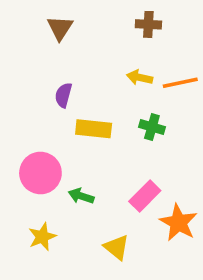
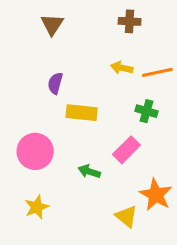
green cross: (152, 127) -> (147, 111), moved
green arrow: (81, 196) -> (89, 171), moved
pink rectangle: (145, 196) -> (126, 150), moved
yellow triangle: (117, 247) -> (126, 216), moved

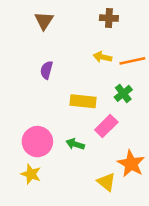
green cross: (147, 111) -> (123, 93), turned 36
yellow rectangle: (82, 113) -> (83, 101), moved
pink circle: (35, 151) -> (37, 142), moved
yellow star: (37, 207) -> (31, 174), turned -30

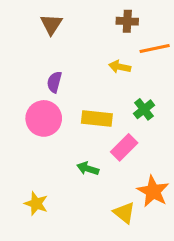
orange line: (132, 61) -> (155, 49), moved
pink circle: (37, 142) -> (44, 118), moved

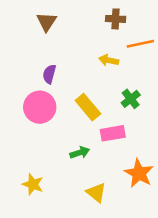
yellow rectangle: (97, 118) -> (88, 107), turned 44
pink rectangle: (124, 147) -> (113, 133), turned 35
green arrow: (88, 169) -> (80, 153), turned 144
yellow triangle: (124, 213) -> (96, 193), moved

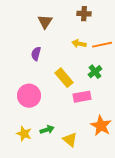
brown triangle: (47, 22) -> (45, 22), moved
orange line: (140, 44) -> (102, 45), moved
pink circle: (40, 107) -> (29, 96), moved
green arrow: (80, 153) -> (47, 130), moved

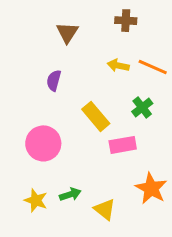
orange line: (102, 45) -> (153, 67), turned 36

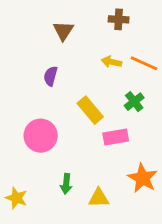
green arrow: (70, 194) -> (66, 184), turned 114
yellow star: (36, 200) -> (17, 198), moved
yellow triangle: (105, 209) -> (99, 198), turned -40

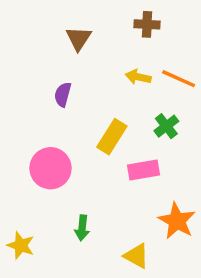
yellow rectangle: (90, 110) -> (112, 137), turned 72
yellow triangle: (99, 198) -> (136, 256), moved, turned 30

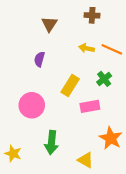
green arrow: (82, 228) -> (51, 143), size x1.5

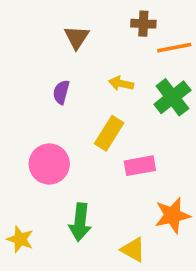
yellow arrow: (87, 48) -> (121, 84), moved
orange line: (112, 49) -> (174, 48), moved, turned -35
green cross: (104, 79) -> (172, 97), moved, size x1.5
orange star: (111, 138) -> (172, 215), turned 30

